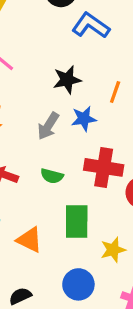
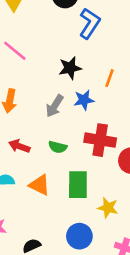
blue L-shape: (91, 25) -> (90, 23), turned 88
orange triangle: (30, 240) -> (40, 185), moved
yellow star: (113, 250) -> (108, 208), turned 30

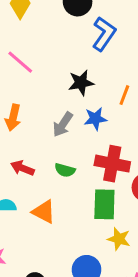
green rectangle: (78, 185) -> (104, 204), moved

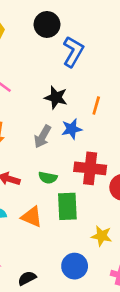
black star: (81, 83) -> (56, 97), turned 30
green rectangle: (104, 204) -> (67, 206), moved

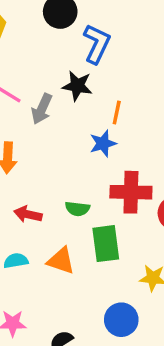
black star: (56, 97) -> (77, 86), moved
orange line: (96, 106) -> (117, 112), moved
gray arrow: (43, 137) -> (42, 109), moved

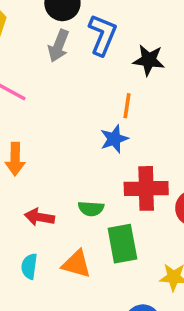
black star: (77, 86) -> (149, 60), moved
gray arrow: (42, 109) -> (59, 46), moved
cyan semicircle: (16, 261) -> (29, 266), turned -70

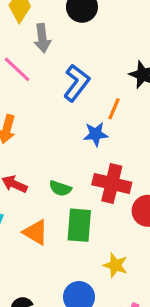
blue L-shape: (102, 35) -> (76, 83), moved
gray arrow: (59, 46) -> (42, 38), moved, turned -44

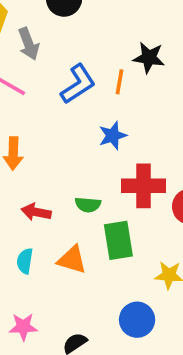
blue L-shape: (76, 83) -> (78, 84), turned 33
orange line: (114, 109) -> (120, 82), moved

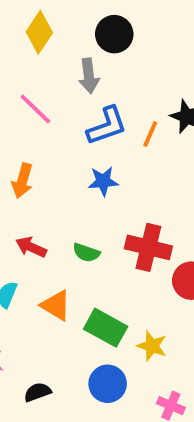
gray arrow: (29, 44) -> (89, 76), moved
blue star: (113, 136) -> (103, 181), moved
green rectangle: (118, 240) -> (106, 328), moved, turned -66

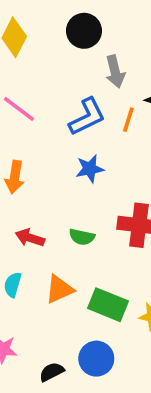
gray arrow: (89, 76) -> (115, 72), moved
orange triangle: (56, 305) -> (59, 289), turned -48
blue circle: (108, 384) -> (96, 359), moved

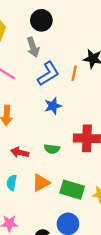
gray arrow: (115, 72) -> (33, 47), moved

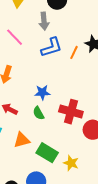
blue star: (53, 106) -> (42, 92), moved
green semicircle: (52, 149) -> (38, 113), turned 40

